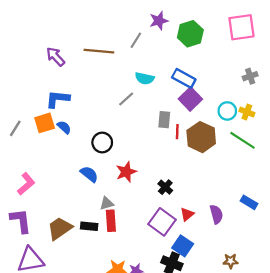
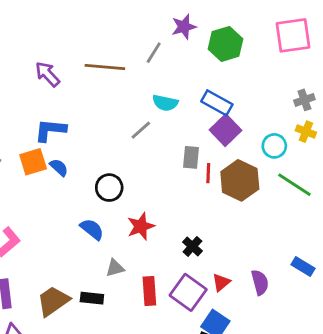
yellow cross: (247, 112) -> (306, 132), moved
red rectangle: (111, 221) -> (149, 291), moved

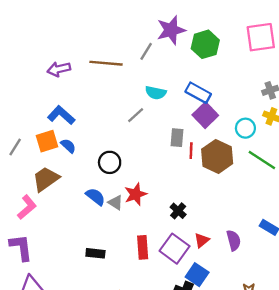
purple star: (184, 27) -> (171, 30), size x1.4
purple arrow: (47, 74) -> (59, 69), turned -60
blue L-shape: (50, 130) -> (61, 115), turned 36
gray triangle: (115, 268) -> (116, 203), moved, turned 49
brown trapezoid: (53, 301) -> (46, 179), moved

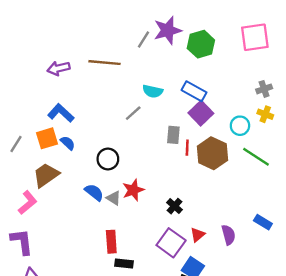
gray line: (146, 51) -> (143, 40), moved
red rectangle: (143, 247) -> (111, 242), moved
black rectangle: (95, 253) -> (124, 263), moved

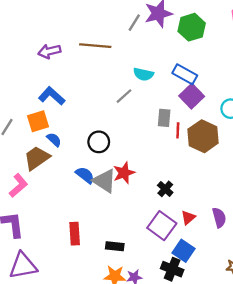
blue semicircle: (68, 143) -> (54, 140), moved
gray triangle: (114, 198) -> (104, 181), size x1.6
red rectangle: (111, 242) -> (75, 234), moved

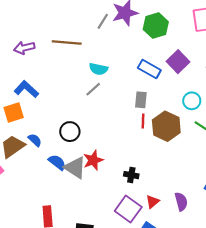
cyan semicircle: (143, 74) -> (98, 69), moved
purple square: (192, 96) -> (178, 62), moved
gray rectangle: (164, 118) -> (141, 100), moved
blue semicircle: (54, 140) -> (35, 140), moved
black cross: (165, 189) -> (131, 175), turned -32

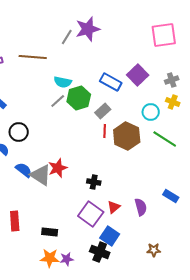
green hexagon: (156, 26) -> (79, 98), moved
gray rectangle: (141, 100) -> (103, 111), turned 42
black circle: (70, 132) -> (19, 132), moved

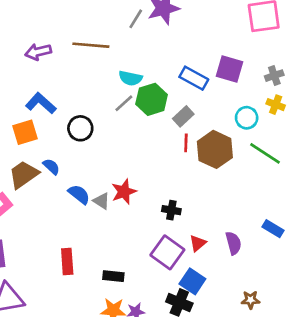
purple square: (138, 75) -> (229, 69), turned -30
black circle: (19, 132) -> (80, 128), moved
gray triangle: (41, 175) -> (101, 201), size x0.6

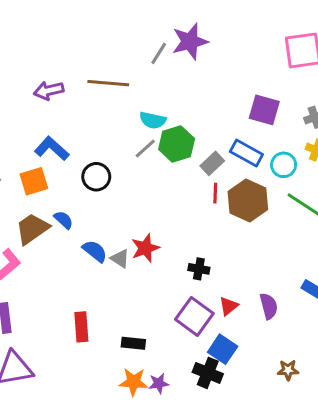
blue rectangle: (194, 78) -> (246, 153), moved

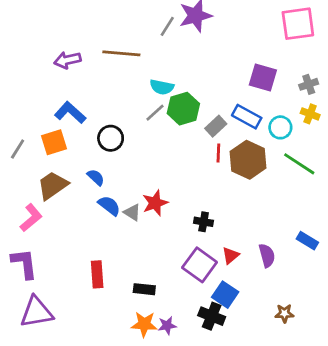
blue semicircle: (64, 220) -> (96, 177), moved

